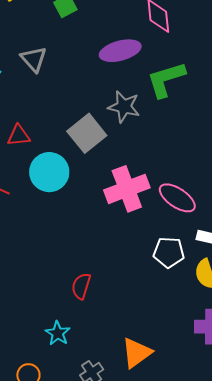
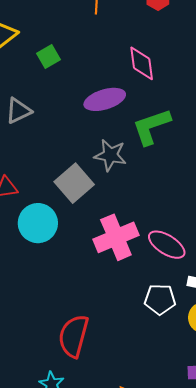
gray triangle: (34, 59) -> (18, 111), turned 48
red semicircle: (81, 286) -> (74, 336), size x1.6

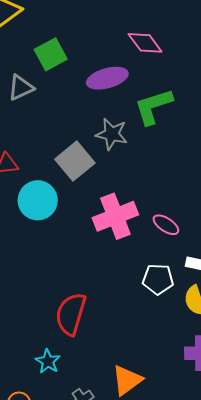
green square: (49, 57) -> (51, 54), moved, size x1.4
pink diamond: (142, 63) -> (145, 43), turned -30
pink ellipse: (167, 245) -> (166, 225), size x0.7

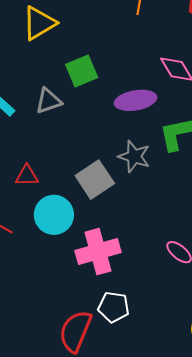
pink cross: (115, 216) -> (98, 252), moved
white pentagon: (158, 279) -> (114, 307), moved

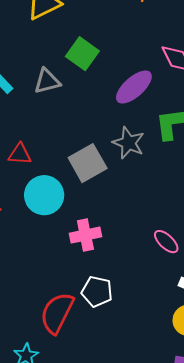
green square: (82, 71) -> (82, 54), turned -36
purple ellipse: (136, 100) -> (134, 87), turned -36
pink cross: (98, 252) -> (85, 235), size x0.7

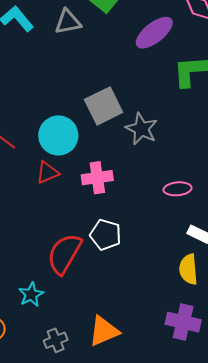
gray star: (128, 143) -> (141, 129), moved
red triangle: (20, 154) -> (48, 173), moved, turned -30
pink ellipse: (166, 242) -> (178, 189), turned -52

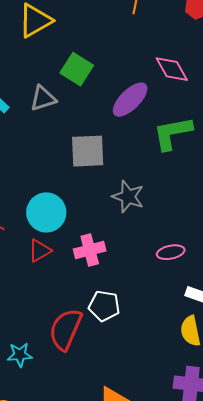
gray square: (104, 106) -> (88, 151), moved, turned 30
cyan star: (31, 295) -> (20, 355), moved, turned 30

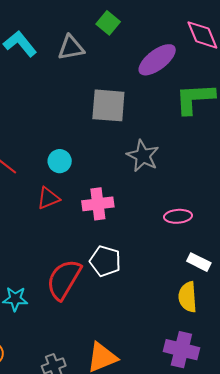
green square: (77, 69) -> (108, 23), size x0.7
cyan circle: (46, 212) -> (60, 161), size x0.6

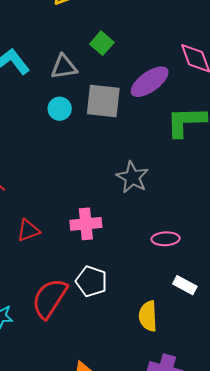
gray square: (108, 105) -> (103, 101), moved
cyan circle: (60, 161) -> (60, 109), moved
red triangle: (48, 198) -> (28, 230), moved
yellow semicircle: (188, 297) -> (148, 316), moved

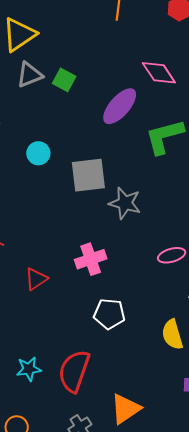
gray triangle: (64, 67) -> (30, 75), moved
gray square: (103, 101) -> (88, 175), moved
red semicircle: (49, 298) -> (74, 371), moved

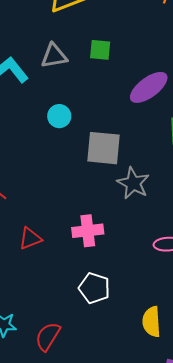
gray triangle: (30, 75) -> (54, 56), moved
green square: (64, 80) -> (100, 50), turned -35
red semicircle: (74, 371) -> (48, 336), size x0.7

